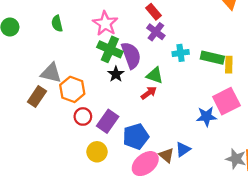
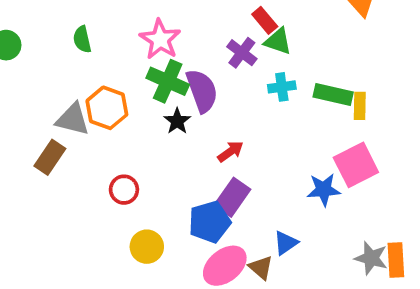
red rectangle: (153, 12) -> (265, 20), moved
green triangle: (155, 75) -> (278, 41), moved
orange hexagon: (72, 89) -> (107, 108), moved
purple rectangle: (108, 121) -> (232, 197), moved
brown triangle: (166, 155) -> (261, 268), moved

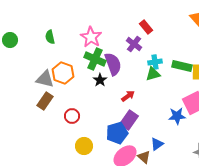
green triangle: (278, 41) -> (153, 74), moved, turned -35
brown rectangle: (50, 157) -> (45, 101), moved

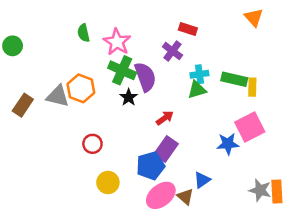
red rectangle: (146, 27) -> (188, 29), turned -32
green semicircle: (50, 37) -> (83, 33), moved
brown rectangle: (45, 101) -> (23, 105), moved

